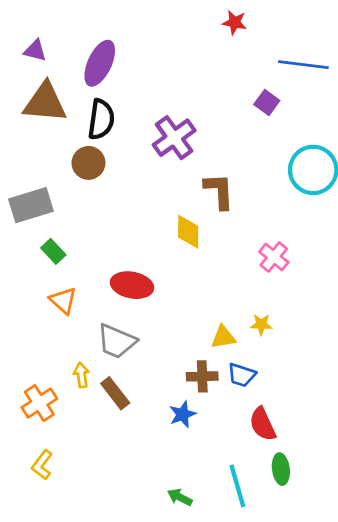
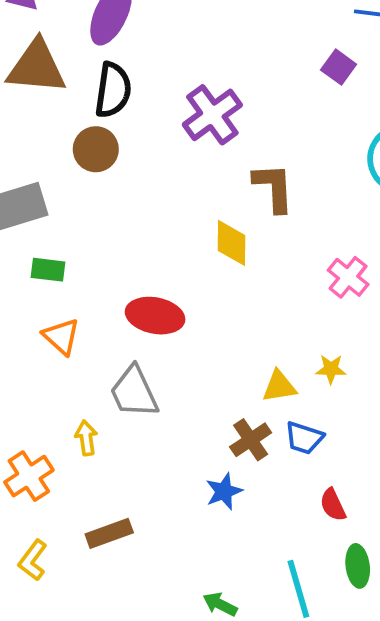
green rectangle: (53, 251) -> (48, 270), turned -40
gray trapezoid: (117, 341) -> (134, 392), turned 42
brown cross: (202, 376) -> (251, 440), turned -32
brown rectangle: (115, 393) -> (109, 533), moved, turned -72
red semicircle: (263, 424) -> (333, 505), size x0.7

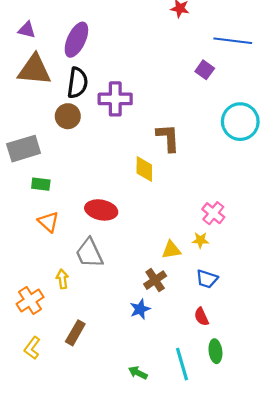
purple cross: (212, 115) -> (115, 99), moved, turned 36
pink cross: (348, 277) -> (213, 213), moved
blue trapezoid: (304, 438) -> (207, 279), moved
brown rectangle: (109, 533) -> (75, 333), turned -40

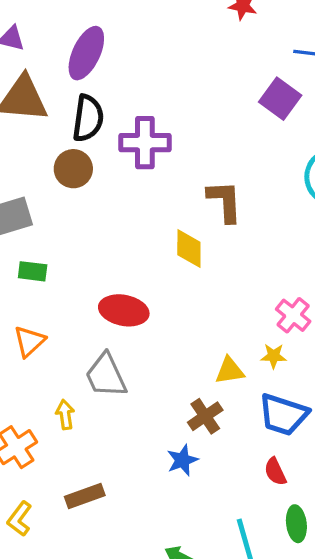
purple square: (205, 70) -> (280, 99), size x1.4
orange triangle: (48, 222) -> (29, 341), moved, turned 35
blue trapezoid: (207, 279) -> (283, 415), size x1.5
brown rectangle: (75, 333) -> (85, 496), turned 40

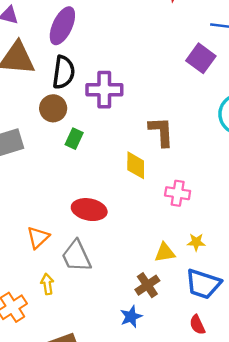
green rectangle: (33, 271) -> (74, 139), moved, turned -72
pink cross: (293, 315) -> (178, 193), moved, turned -30
orange triangle: (29, 341) -> (38, 237), moved

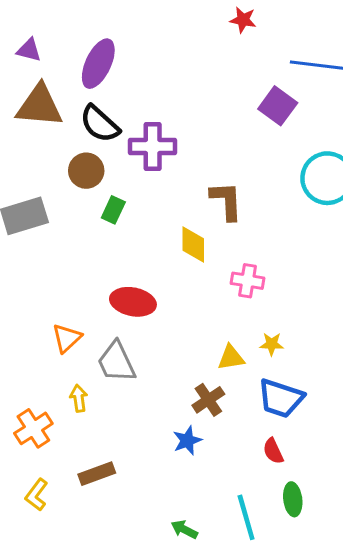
black semicircle: (64, 72) -> (100, 124), turned 124

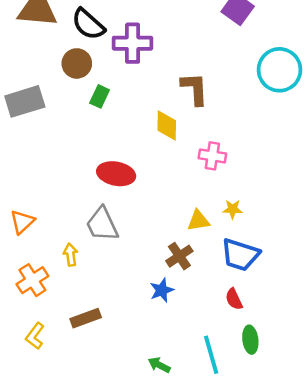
orange triangle: (67, 338) -> (22, 222), moved

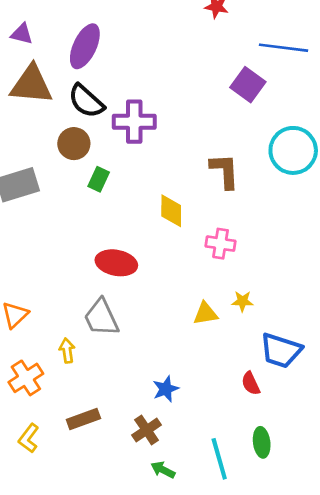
brown L-shape: (195, 89) -> (225, 171), moved
blue trapezoid: (240, 255) -> (281, 351), moved
brown cross: (179, 256) -> (147, 430), moved
red semicircle: (234, 299) -> (251, 383), moved

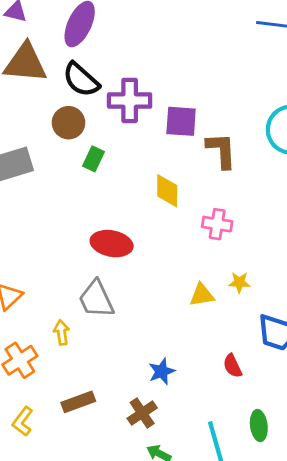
purple square: (248, 85) -> (181, 121), moved, turned -32
red semicircle: (251, 383) -> (232, 366), moved

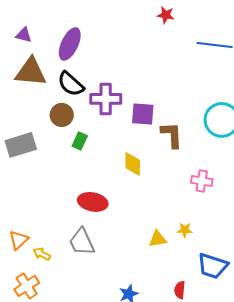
pink cross: (217, 224) -> (202, 181), moved
yellow arrow: (62, 332) -> (42, 254), moved, turned -54
red semicircle: (232, 366) -> (180, 290), turned 30

